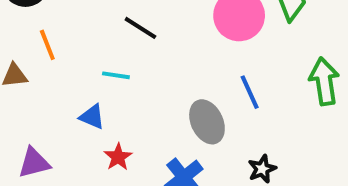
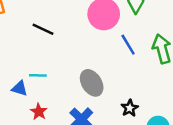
cyan line: (116, 75) -> (38, 75), moved
blue line: (250, 92) -> (128, 45), moved

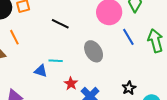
gray ellipse: (92, 83) -> (94, 51), moved
red star: (39, 112) -> (71, 84), moved

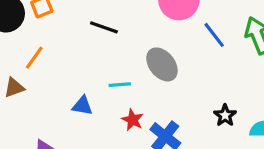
orange line: (14, 37) -> (34, 58), turned 70
cyan line: (56, 61) -> (120, 85), moved

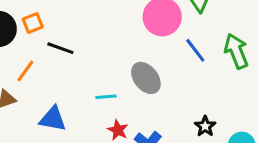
black line: (104, 27) -> (60, 48), moved
blue triangle: (82, 106) -> (53, 119), moved, size x1.4

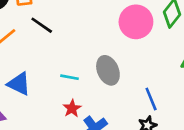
blue line: (195, 50) -> (151, 99), moved

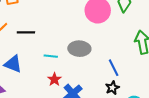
black line: (42, 25) -> (26, 32), moved, turned -30
gray ellipse: (108, 70) -> (79, 49), turned -60

